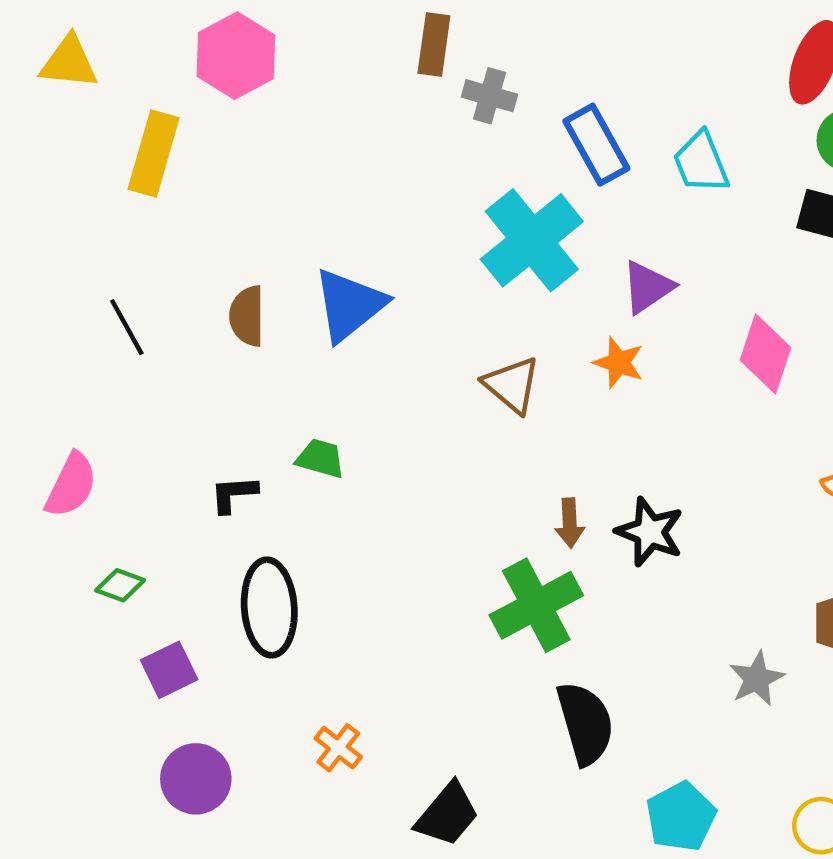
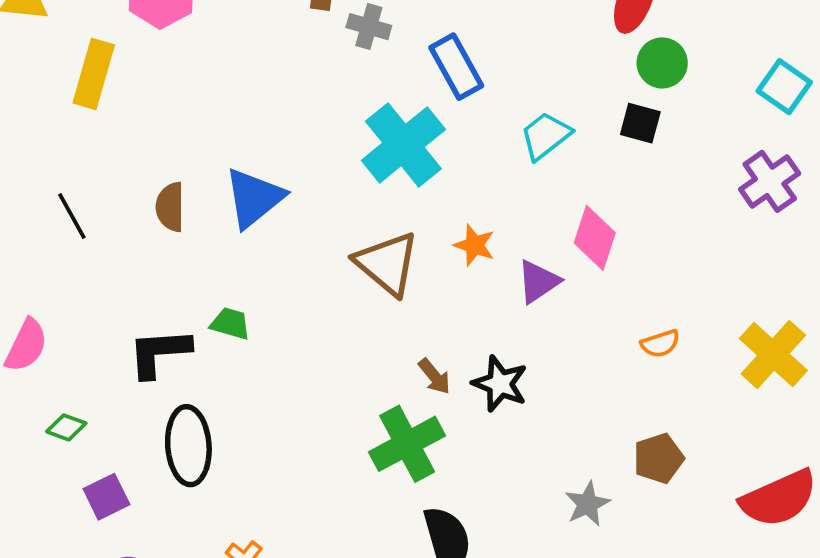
cyan trapezoid: (701, 162) -> (546, 136), moved, turned 74
purple triangle: (648, 287) -> (538, 282), moved
brown triangle: (512, 385) -> (387, 263), size x1.4
black L-shape: (234, 494) -> (159, 353), size x1.6
brown arrow: (570, 523) -> (434, 376), turned -36

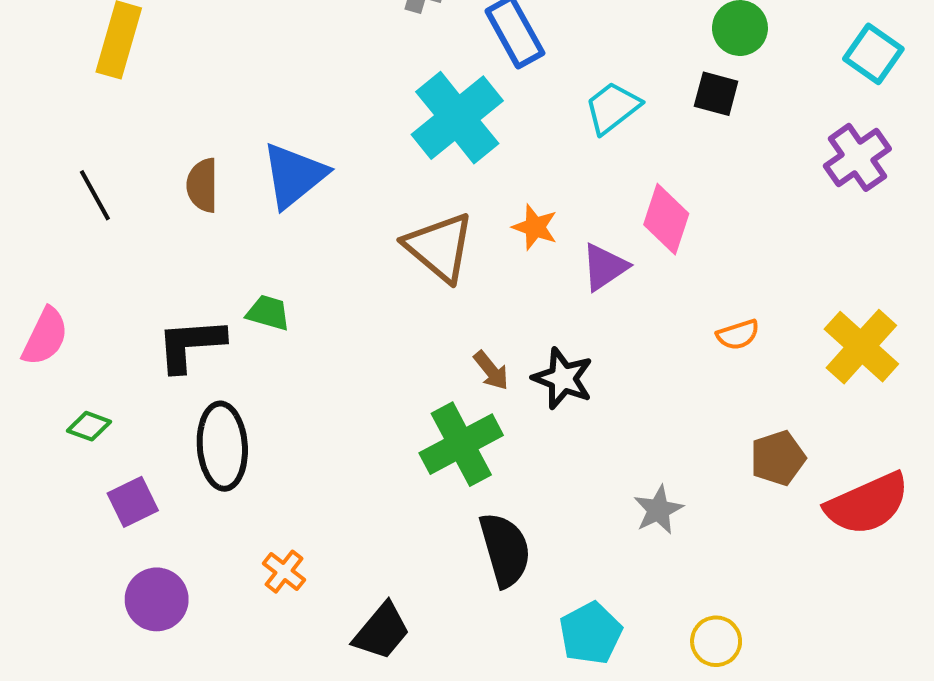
brown pentagon: (659, 458) -> (778, 458), moved

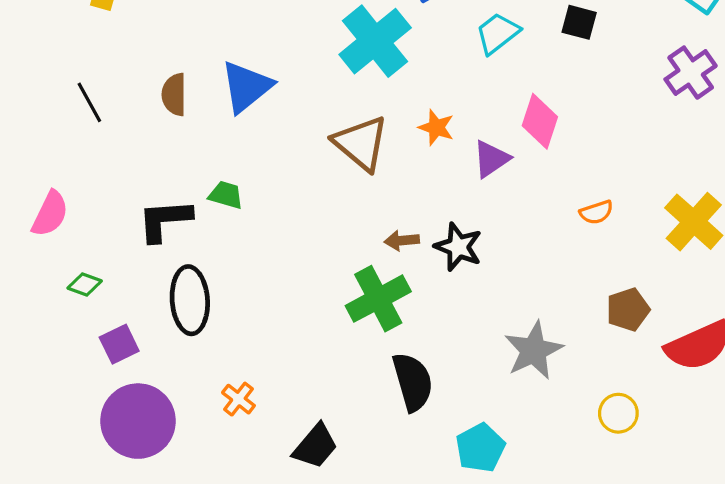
brown arrow: (491, 370) -> (402, 241), turned 124
gray star: (658, 510) -> (534, 350), size x1.5
purple circle: (157, 599) -> (138, 421), size x1.5
yellow circle: (716, 641) -> (618, 413), moved

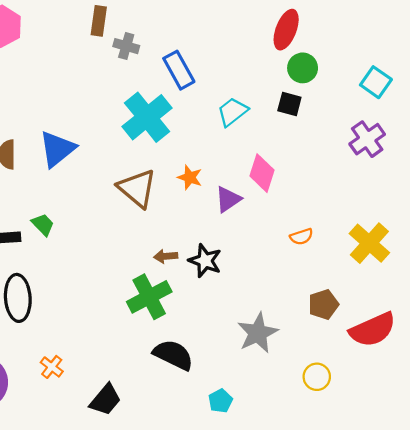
green trapezoid: (226, 195) -> (43, 225), turned 30
black semicircle: (413, 382) -> (173, 355), turned -48
cyan pentagon: (480, 448) -> (220, 401), size x0.7

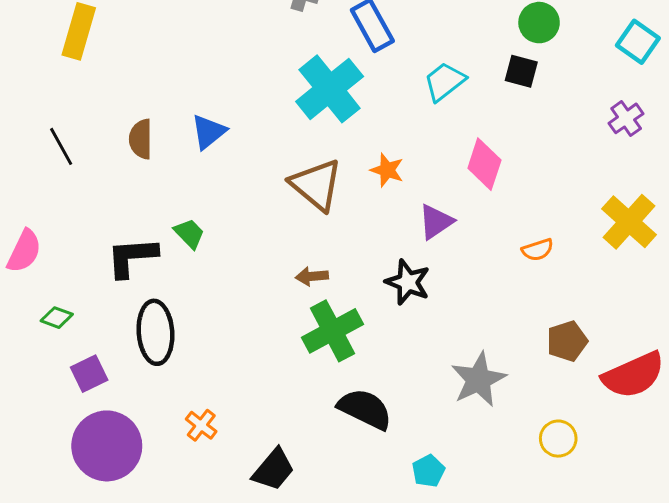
purple cross: (367, 139) -> (626, 118), size x0.7
blue triangle: (57, 149) -> (209, 132), size x0.7
purple triangle: (228, 199) -> (436, 222), moved
yellow cross: (369, 243) -> (629, 222), moved
brown arrow: (166, 256) -> (312, 276), moved

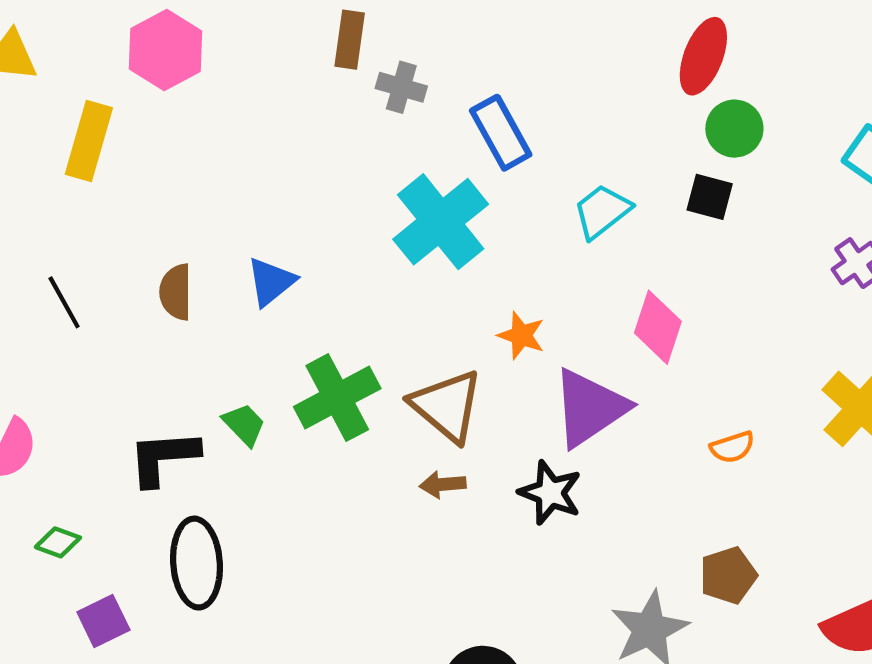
brown triangle: (316, 185) -> (447, 406), moved
purple triangle: (436, 222) -> (590, 408), size x1.6
brown arrow: (312, 276) -> (443, 484), moved
green cross: (332, 331) -> (337, 398), moved
brown pentagon: (567, 341) -> (728, 575), moved

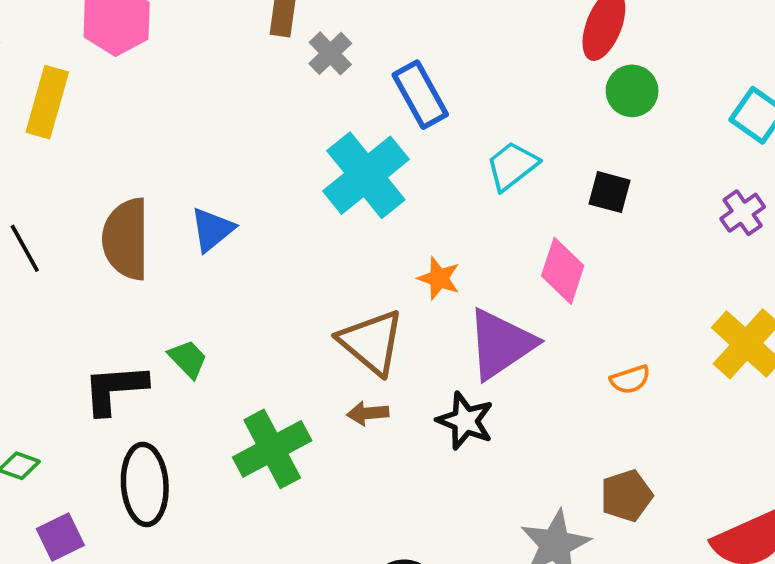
gray cross: (401, 87) -> (330, 53), turned 30
black square: (710, 197) -> (610, 192), moved
brown semicircle: (176, 292) -> (126, 239), size x1.6
green cross: (337, 398) -> (272, 449), moved

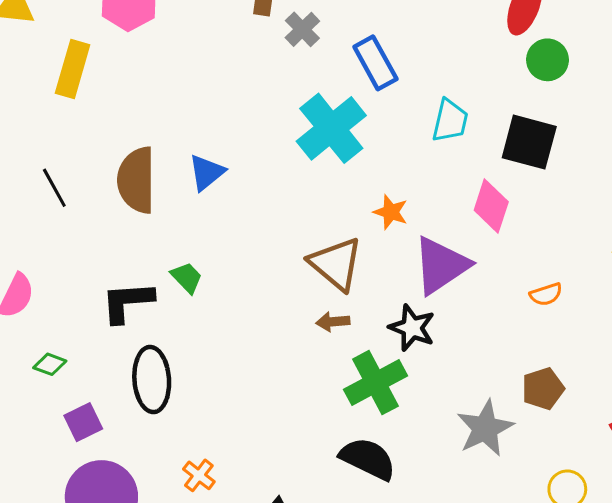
cyan trapezoid: (512, 166) -> (450, 121), turned 141
black square: (610, 192) -> (529, 142), size x1.6
green cross: (272, 449) -> (375, 383), moved

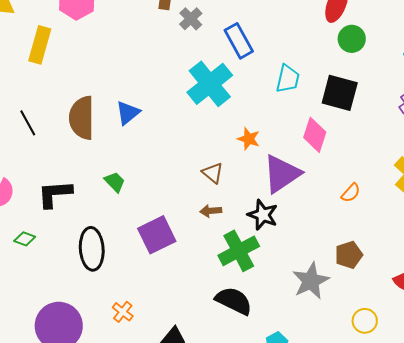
brown triangle: (336, 264) -> (213, 173), size x0.6
orange semicircle: (546, 294) -> (351, 193), turned -30
black L-shape: (127, 302) -> (55, 194), moved
purple square: (83, 422) -> (157, 235), moved, size x1.5

